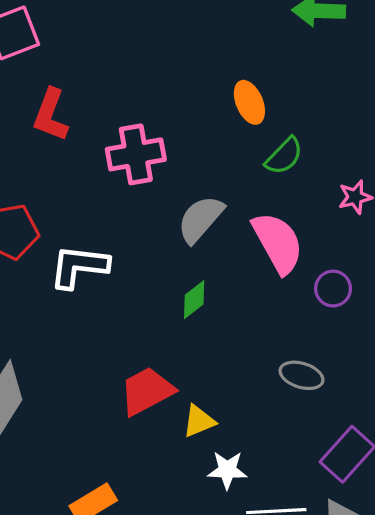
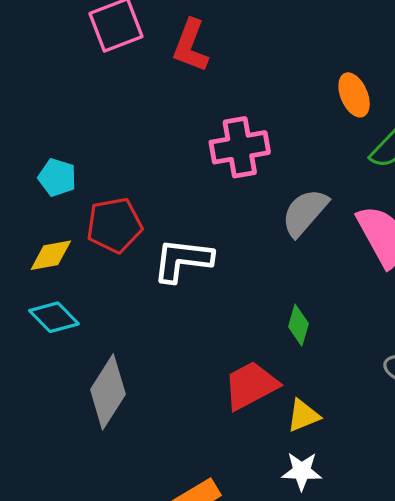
red L-shape: (51, 115) -> (191, 46), moved
green diamond: (194, 300) -> (298, 325), moved, turned -36
white star: (227, 470) -> (302, 471), moved

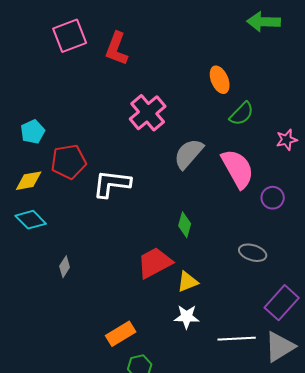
pink cross: (240, 147) -> (148, 113), turned -30
cyan pentagon: (57, 177) -> (33, 132), turned 30
gray diamond: (108, 392) -> (65, 267), size x0.5

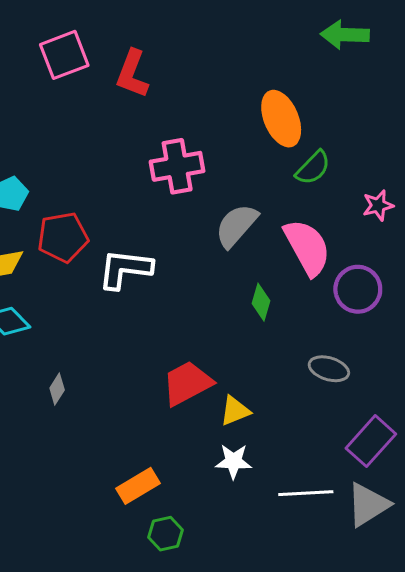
orange ellipse: (220, 80) -> (281, 119), size x1.4
pink cross: (148, 113) -> (177, 166), turned 30
purple circle: (273, 198) -> (358, 289), size x1.4
green diamond: (185, 225) -> (261, 302), moved

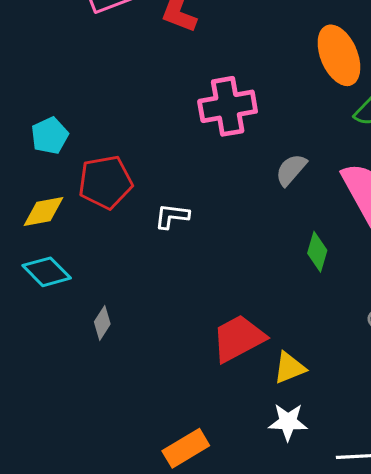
gray semicircle: (236, 226) -> (291, 170), size x0.7
white L-shape: (125, 269) -> (172, 216), size x0.6
gray diamond: (57, 389) -> (102, 323), moved

